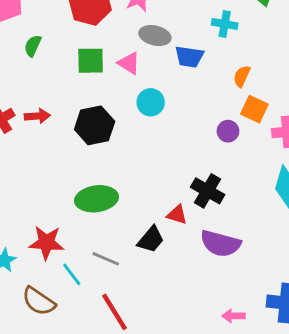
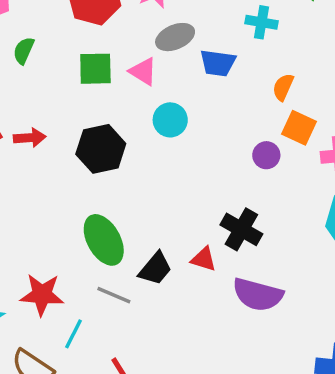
gray ellipse: (155, 36) -> (175, 37), turned -36
green ellipse: (97, 199) -> (104, 240), turned 69
black trapezoid: (151, 239) -> (155, 269), moved
gray line: (106, 259) -> (114, 295), moved
cyan line: (72, 274) -> (73, 334), turned 65

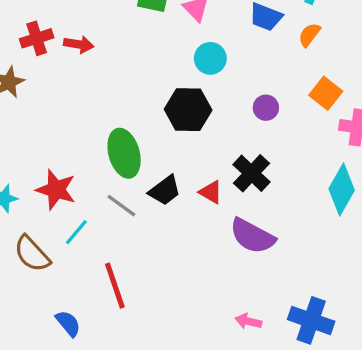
orange semicircle: (283, 87) -> (309, 35), moved
black hexagon: (101, 149) -> (188, 110), moved
purple circle: (266, 155) -> (266, 108), moved

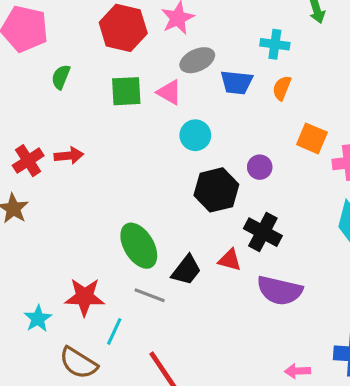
black hexagon: (188, 110) -> (216, 190), moved

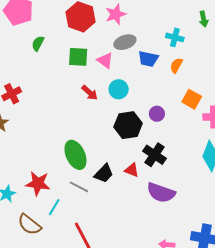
red arrow: (69, 156) -> (90, 93), moved, turned 42

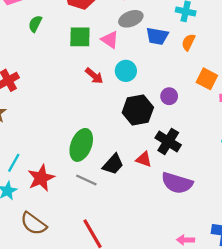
green ellipse: (75, 155) -> (81, 145), turned 48
red star: (38, 183) -> (41, 178), turned -30
cyan line: (54, 207) -> (14, 163), moved

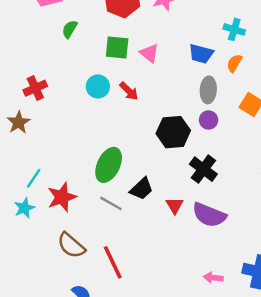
gray ellipse: (131, 19) -> (208, 90), moved, turned -70
cyan circle: (126, 71) -> (98, 86), moved
red triangle: (144, 159) -> (175, 205), moved, turned 35
brown semicircle: (33, 224) -> (71, 245), moved

